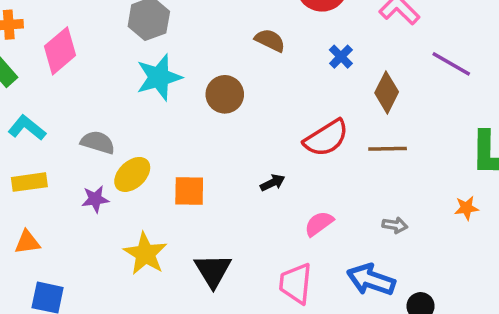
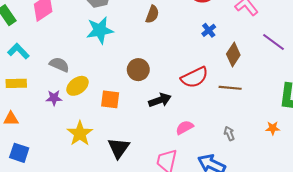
brown semicircle: (270, 40) -> (152, 14), moved, turned 78
brown circle: (225, 94) -> (138, 70), moved
black arrow: (273, 183) -> (160, 100), size x1.5
gray arrow: (395, 225) -> (229, 133), turned -128

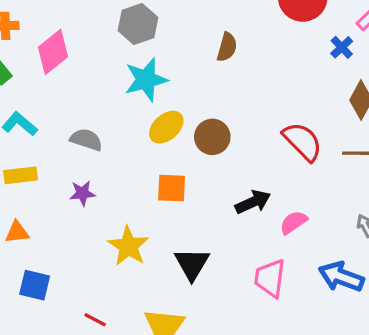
blue cross: (209, 30) -> (342, 47), moved
red semicircle: (195, 77) -> (303, 142), turned -104
yellow ellipse: (78, 86) -> (166, 127), moved
black arrow: (160, 100) -> (253, 202), moved

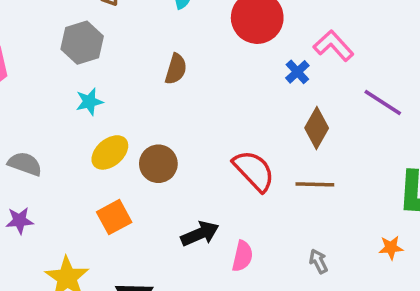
cyan star: (146, 80) -> (89, 102), size x0.6
orange square: (172, 188) -> (114, 217), turned -32
pink semicircle: (293, 222) -> (242, 256), turned 136

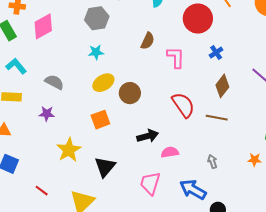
pink L-shape: (334, 46) -> (176, 57), moved, turned 35
pink semicircle: (242, 256) -> (170, 152), turned -120

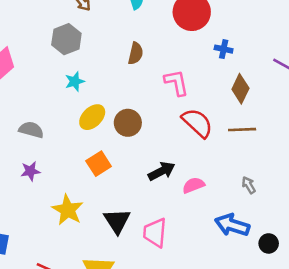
blue cross: (216, 53) -> (224, 49), turned -32
pink L-shape: (176, 57) -> (176, 83), moved
pink trapezoid: (150, 183) -> (155, 233), moved

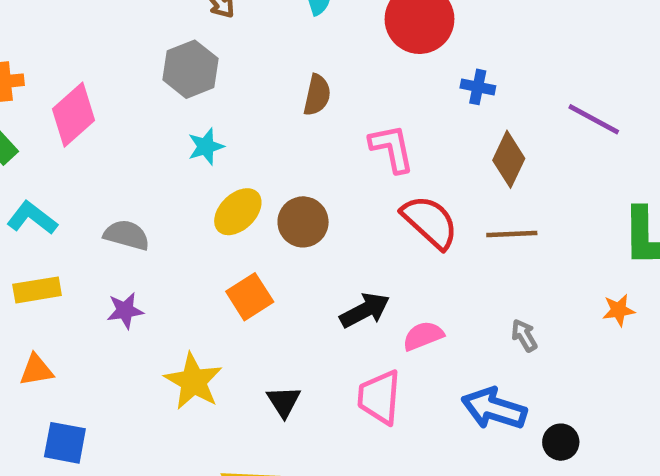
black triangle: (117, 221) -> (284, 401), size x0.7
pink trapezoid: (155, 233) -> (379, 397), moved

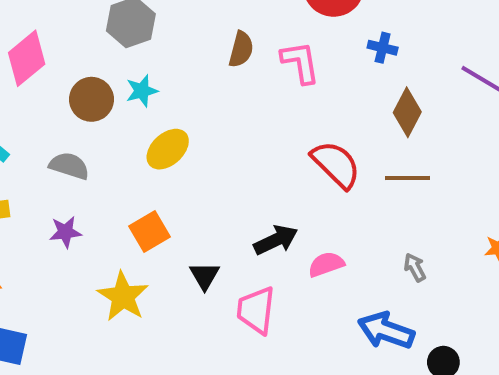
pink L-shape: (392, 148) -> (300, 62), moved
brown circle: (303, 222) -> (91, 99), moved
orange square: (250, 297) -> (149, 231), moved
pink trapezoid: (379, 397) -> (256, 310), moved
black triangle: (284, 401) -> (204, 276), moved

